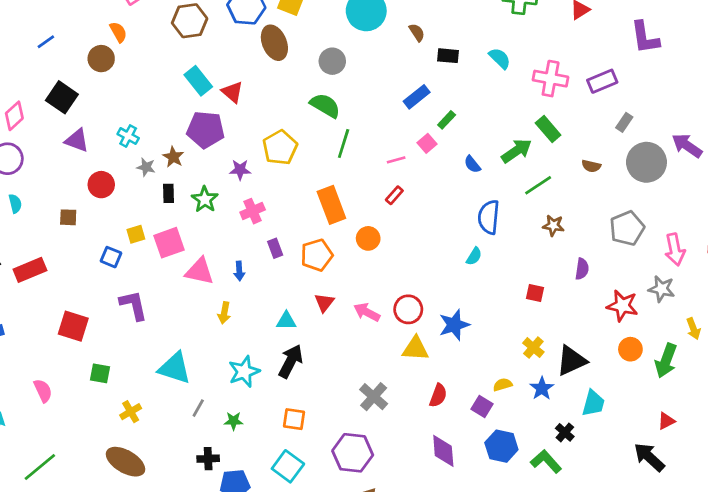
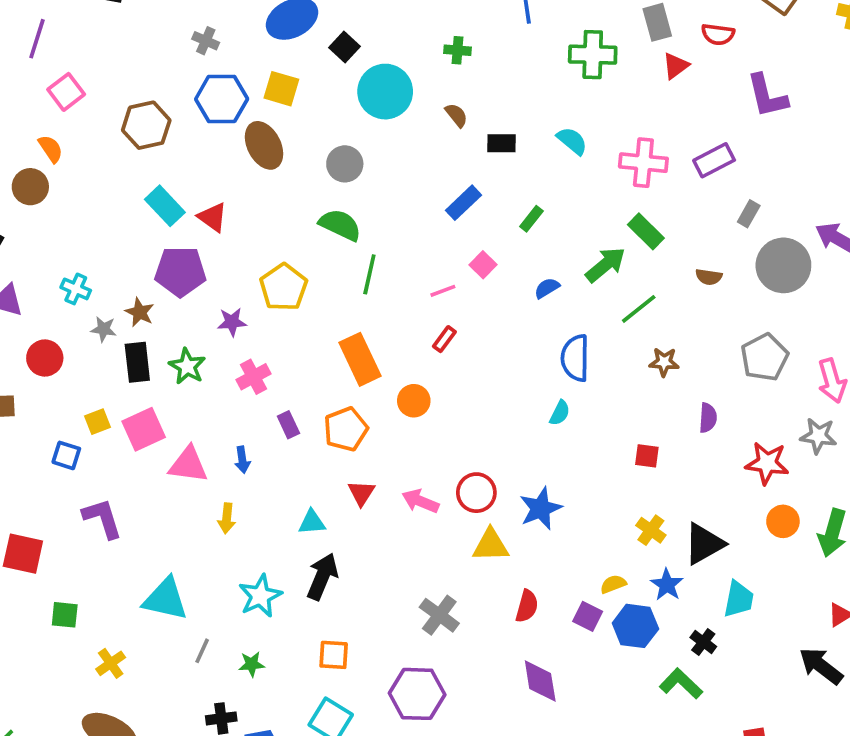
green rectangle: (447, 120) -> (531, 219), moved
blue semicircle: (472, 164) -> (547, 288), turned 102
black rectangle: (169, 193) -> (137, 362), size x1.5
blue hexagon: (501, 446) -> (635, 626), moved

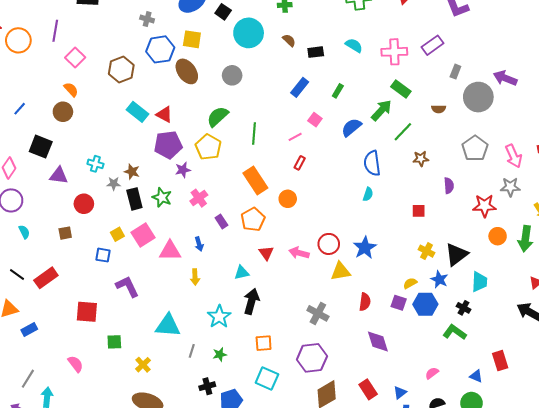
green semicircle: (340, 225) -> (218, 117), moved, turned -60
purple pentagon: (180, 271) -> (168, 145), moved
blue semicircle: (547, 288) -> (351, 127), size x1.5

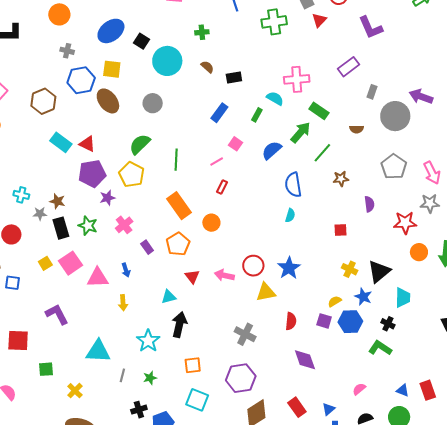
cyan semicircle: (354, 45) -> (275, 98), moved
pink cross: (394, 52) -> (297, 79), moved
blue square: (103, 255) -> (13, 283), moved
red rectangle: (500, 361) -> (428, 390), moved

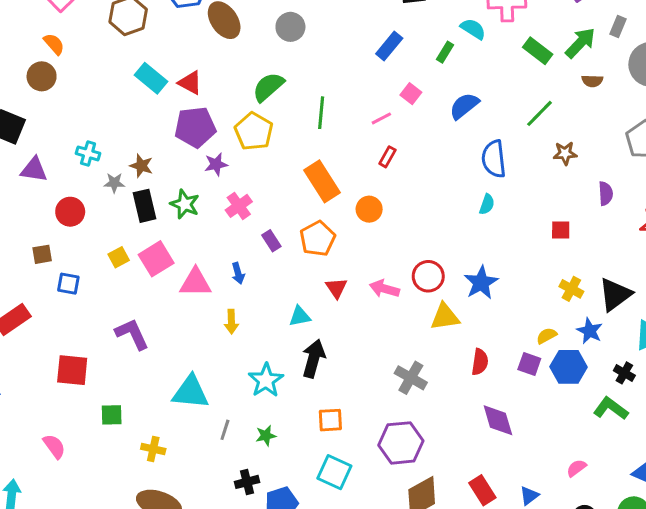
green arrow: (301, 132) -> (580, 43), moved
yellow cross: (75, 391) -> (153, 449), turned -35

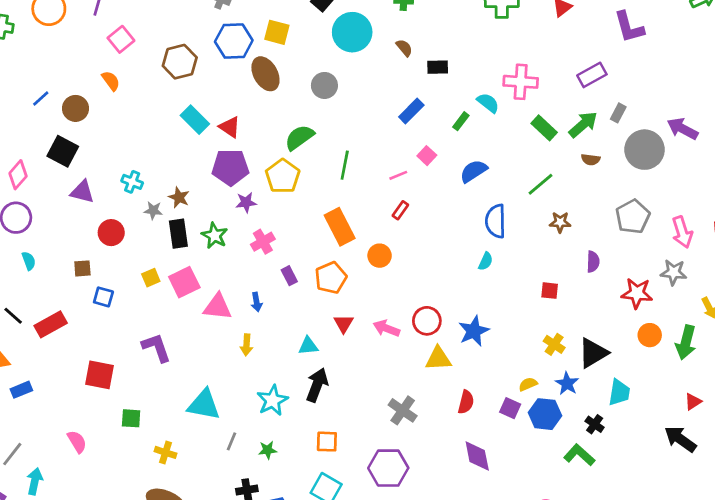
brown circle: (42, 76) -> (76, 108), moved

